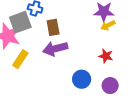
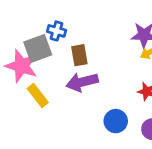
yellow rectangle: (20, 59) -> (38, 95), turned -72

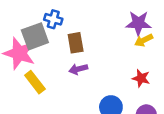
purple arrow: (82, 82) -> (78, 69), size x0.6

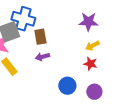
blue cross: (53, 19) -> (23, 19), size x1.6
yellow arrow: (144, 40) -> (92, 46), moved

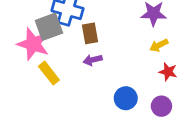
red star: (90, 64) -> (168, 72), moved

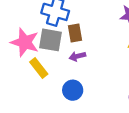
gray square: (49, 27) -> (51, 40), moved, turned 30
blue circle: (126, 98) -> (73, 90), moved

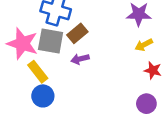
brown rectangle: (75, 33) -> (77, 33), turned 60
blue circle: (73, 90) -> (43, 96), moved

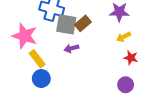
brown rectangle: (77, 33) -> (83, 23), moved
gray square: (51, 41) -> (66, 24), moved

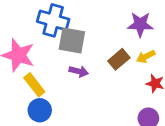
brown rectangle: (83, 23) -> (119, 59), moved
purple arrow: (71, 48) -> (79, 71), turned -152

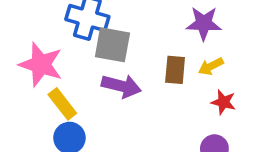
brown rectangle: (119, 59) -> (175, 70), turned -45
purple arrow: (79, 71) -> (121, 86), size x1.5

